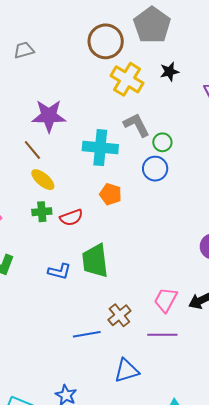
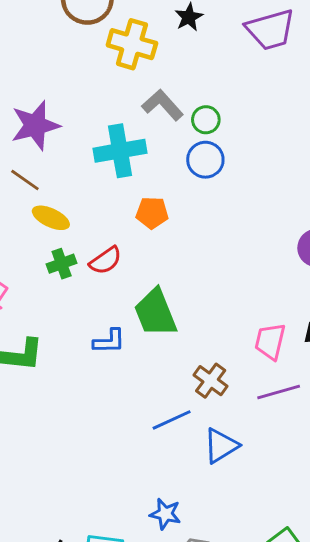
blue triangle: (127, 371) -> (221, 446), moved

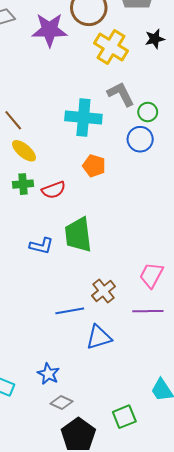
purple star: (35, 125) -> (49, 30), moved

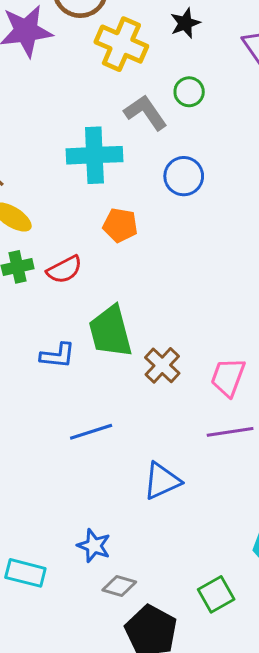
green circle: (148, 112) -> (189, 92), moved
brown cross: (104, 291) -> (162, 365), moved
blue line: (70, 311) -> (91, 432), moved

